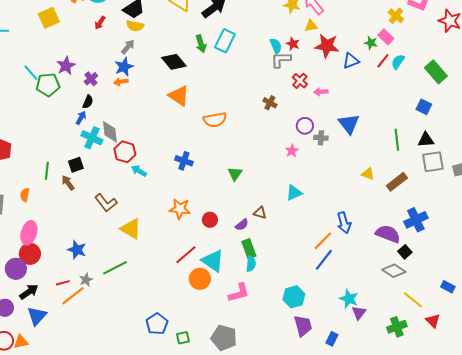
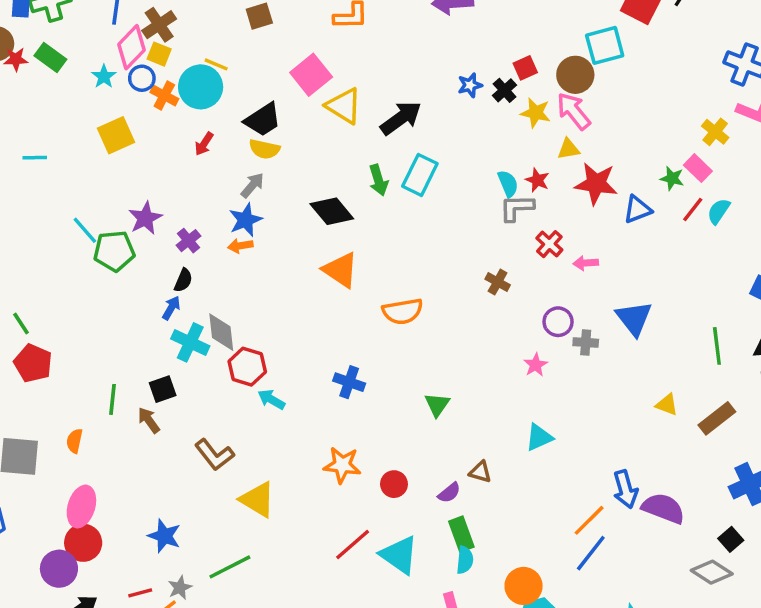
purple semicircle: (388, 234) -> (663, 508), moved
orange circle: (200, 279) -> (524, 586), moved

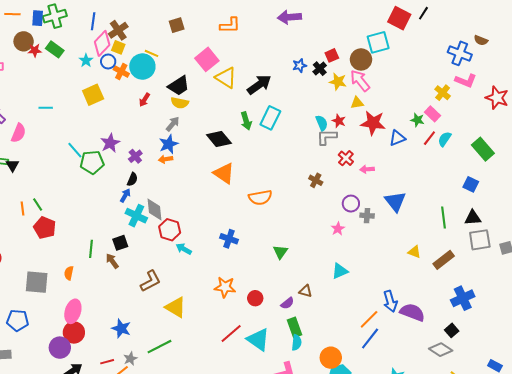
brown L-shape: (214, 455) -> (150, 281), turned -80

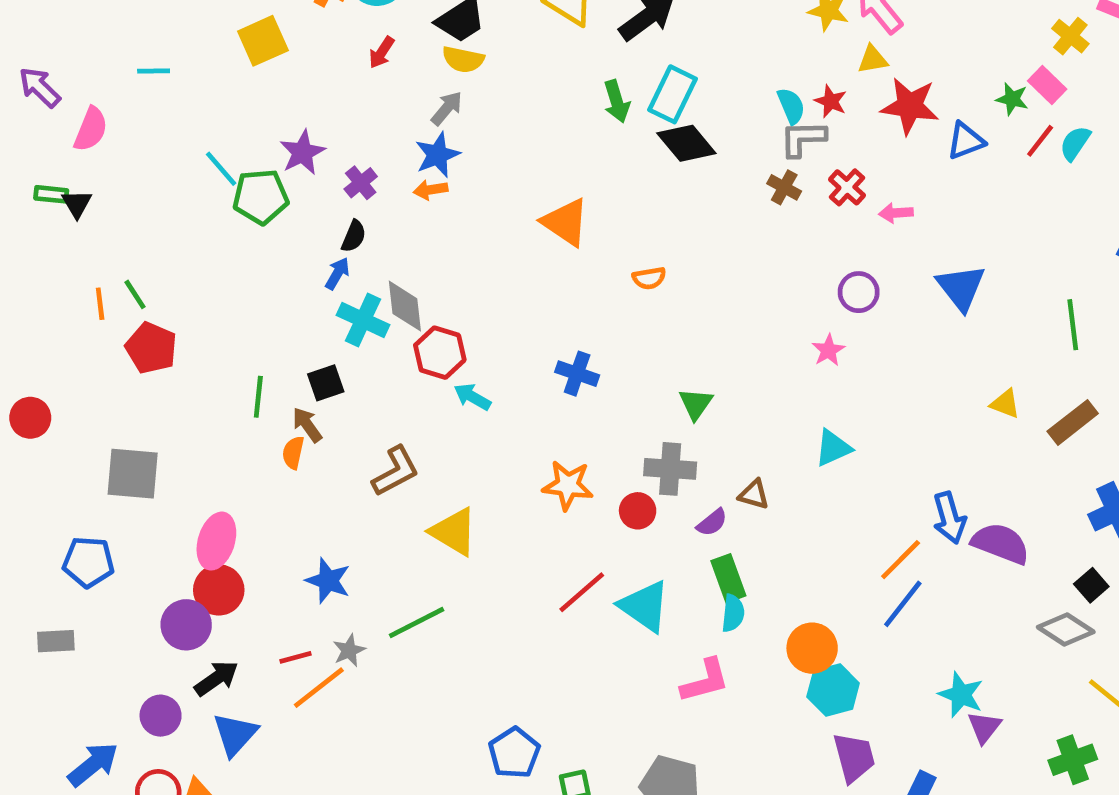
black diamond: (219, 139) -> (686, 143), moved
brown cross: (316, 180) -> (784, 187), moved
orange semicircle: (260, 197) -> (649, 278), size x0.6
gray cross: (367, 216) -> (670, 469), moved, size x1.5
orange semicircle: (69, 273) -> (293, 453), moved

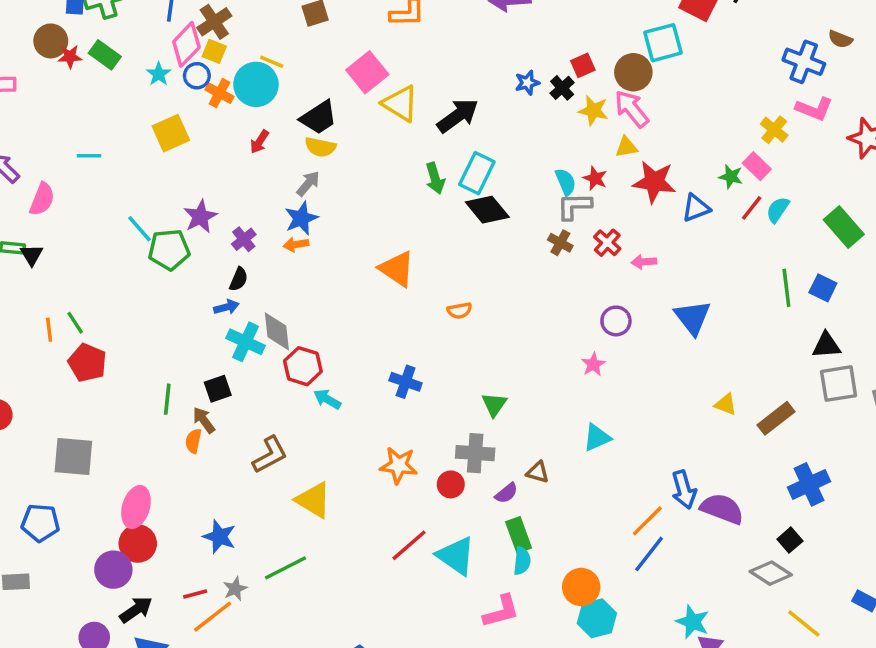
blue arrow: (337, 273) -> (226, 307), turned 45
green line: (1073, 325) -> (786, 288), moved

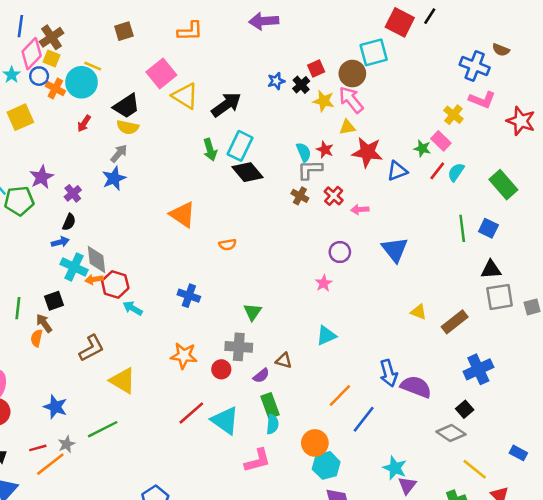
orange arrow: (296, 244) -> (94, 279), moved
orange line: (647, 521) -> (340, 396), moved

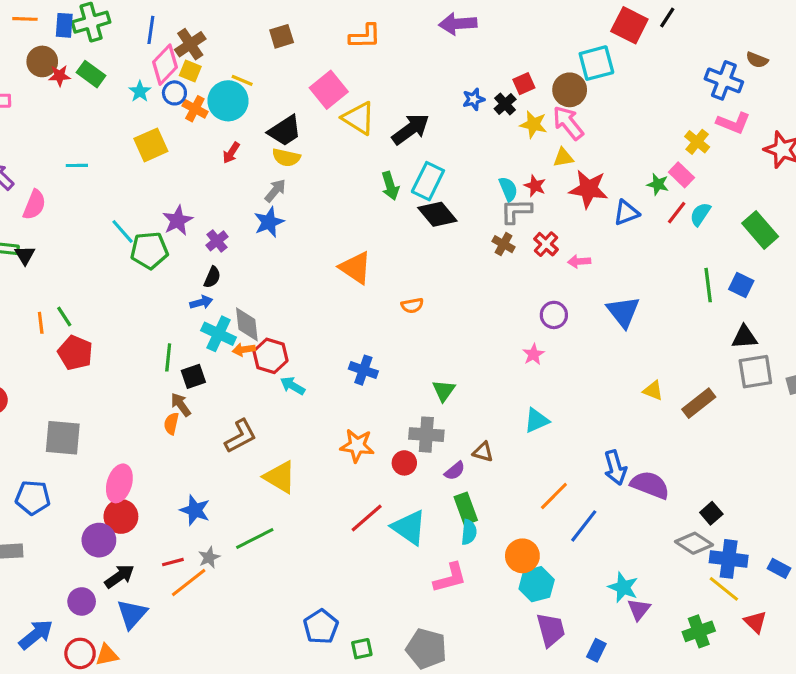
green line: (18, 308) -> (168, 357), moved
blue cross: (478, 369) -> (729, 559), moved, turned 32

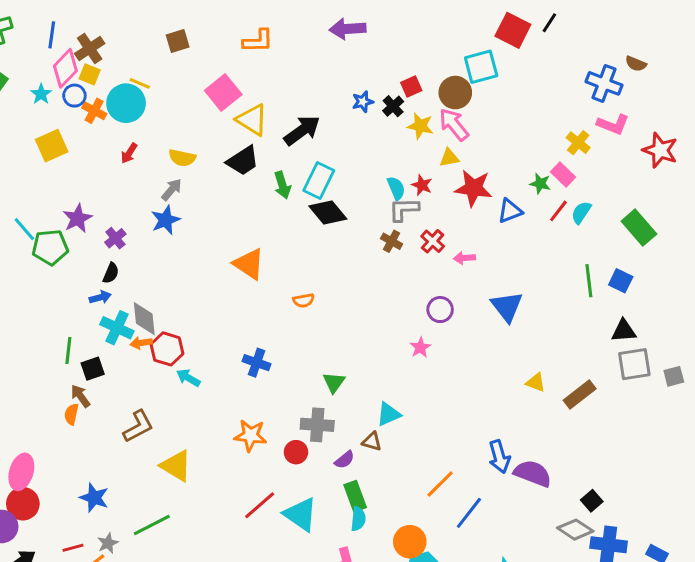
black trapezoid: (285, 131) -> (243, 161), moved
cyan triangle: (537, 420) -> (389, 414), moved

